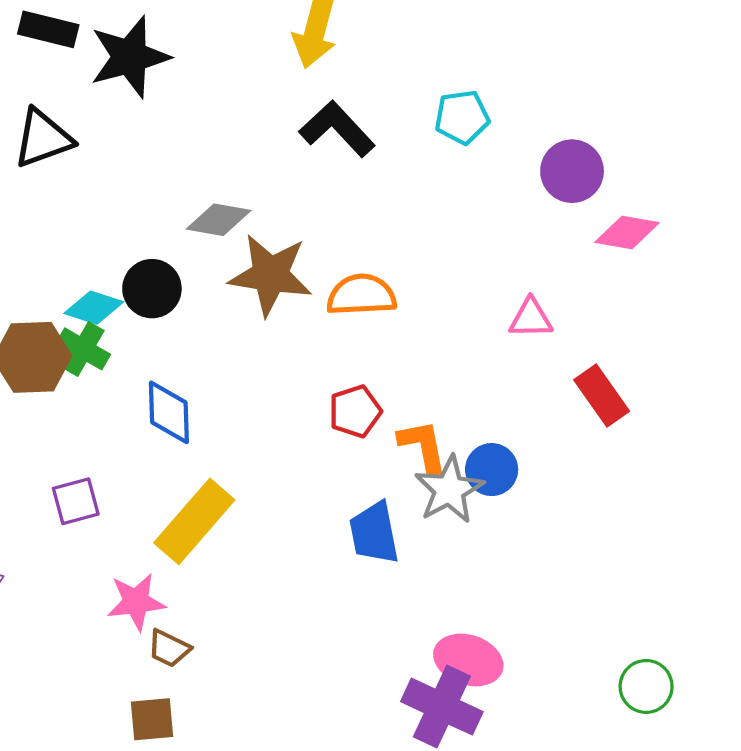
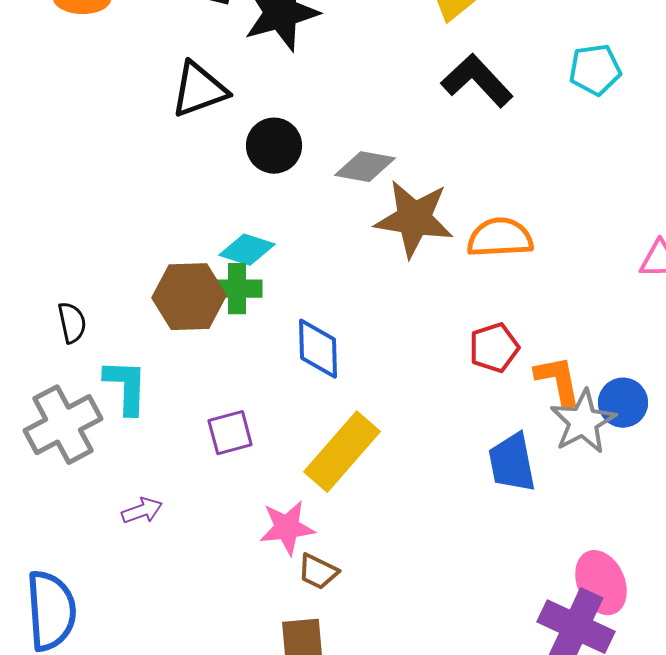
black circle: (152, 289) -> (274, 146), moved
green cross: (83, 349) -> (237, 289), turned -30
pink ellipse: (468, 660) -> (601, 583), turned 48

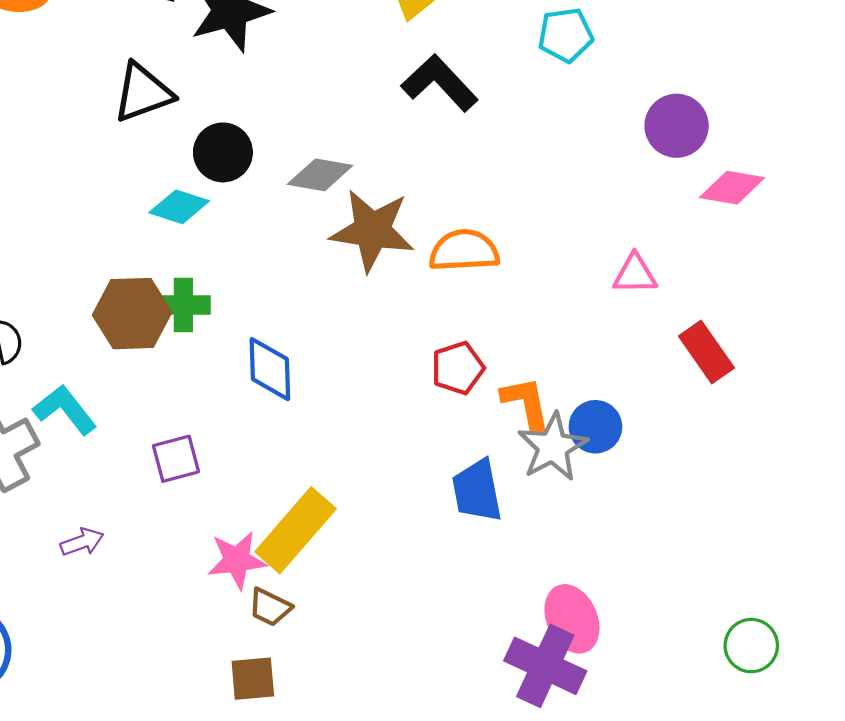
cyan pentagon: (595, 70) -> (566, 35), moved
cyan diamond: (247, 250) -> (179, 207), moved
cyan L-shape: (126, 387) -> (65, 410), turned -40
yellow rectangle: (342, 452) -> (295, 530), moved

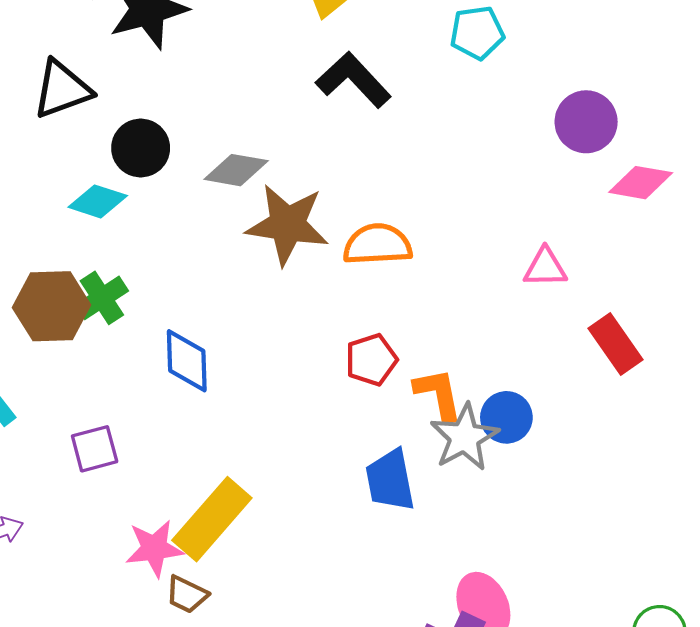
green cross: (183, 305) -> (102, 298), turned -33

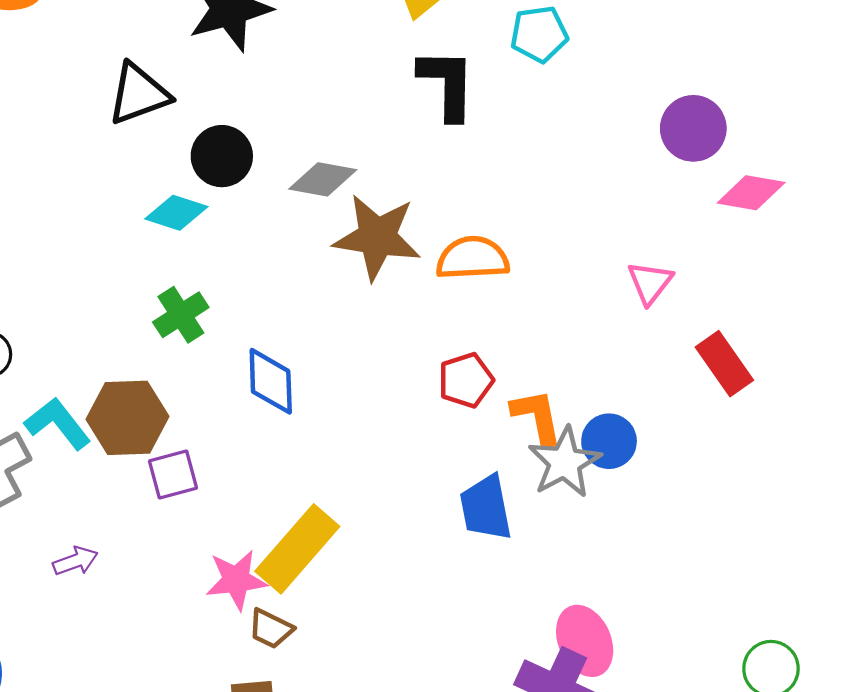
cyan pentagon: (477, 33) -> (539, 34), moved
black L-shape: (353, 80) -> (447, 84), turned 44
pink triangle: (545, 267) -> (650, 283), turned -51
brown hexagon: (52, 306) -> (128, 418), moved

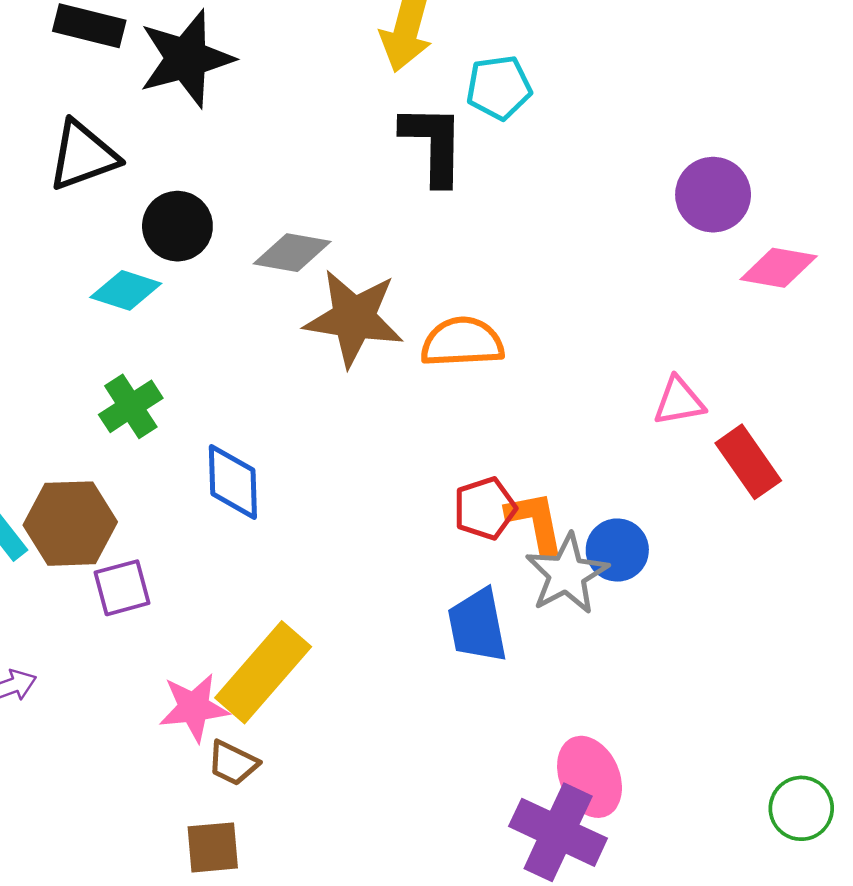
cyan pentagon: (539, 34) -> (499, 88), moved
pink triangle: (650, 283) -> (679, 401), moved, turned 42
red pentagon: (466, 380) -> (485, 508), moved

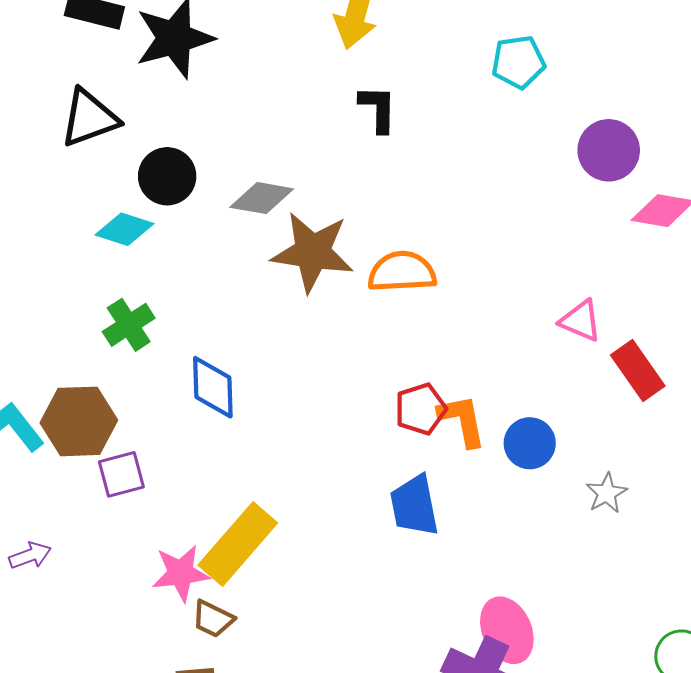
cyan pentagon: (499, 88) -> (518, 62), moved
black L-shape: (433, 144) -> (378, 109), size x0.7
pink triangle: (679, 401) -> (581, 321), turned 33
gray star: (567, 574) -> (607, 493), moved, size x0.6

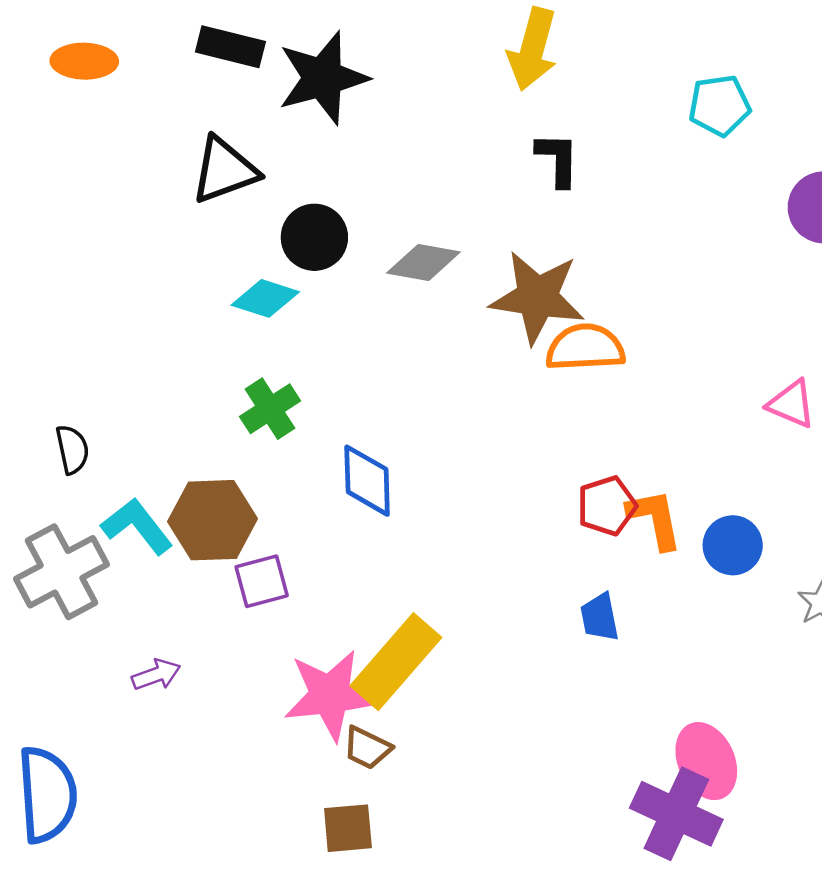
brown star: (313, 252) -> (537, 297), moved
blue trapezoid: (414, 506) -> (600, 617), size x0.7
pink star: (181, 573) -> (330, 695), size x1.4

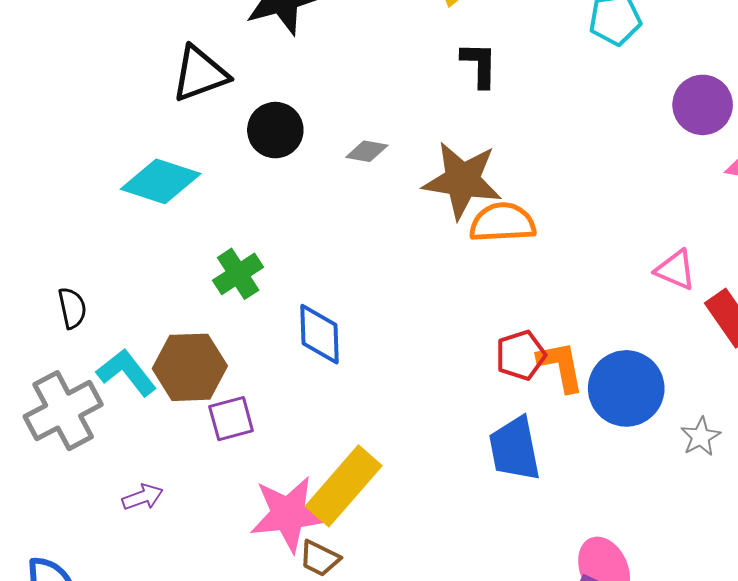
gray diamond: (423, 262) -> (367, 151), size x0.7
cyan diamond: (265, 298) -> (161, 181), moved, size x1.4
blue circle: (733, 545) -> (626, 388), size x1.5
blue trapezoid: (600, 617) -> (515, 449), size x1.6

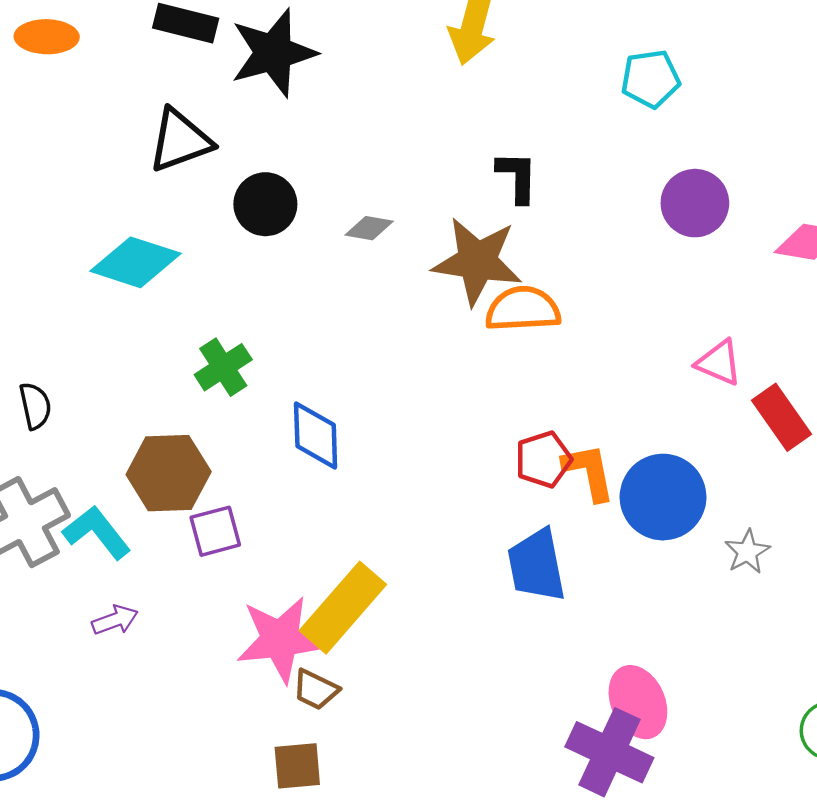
black L-shape: (479, 65) -> (517, 177), moved
purple circle: (703, 105) -> (695, 203), moved
cyan L-shape: (127, 372) -> (97, 532), moved

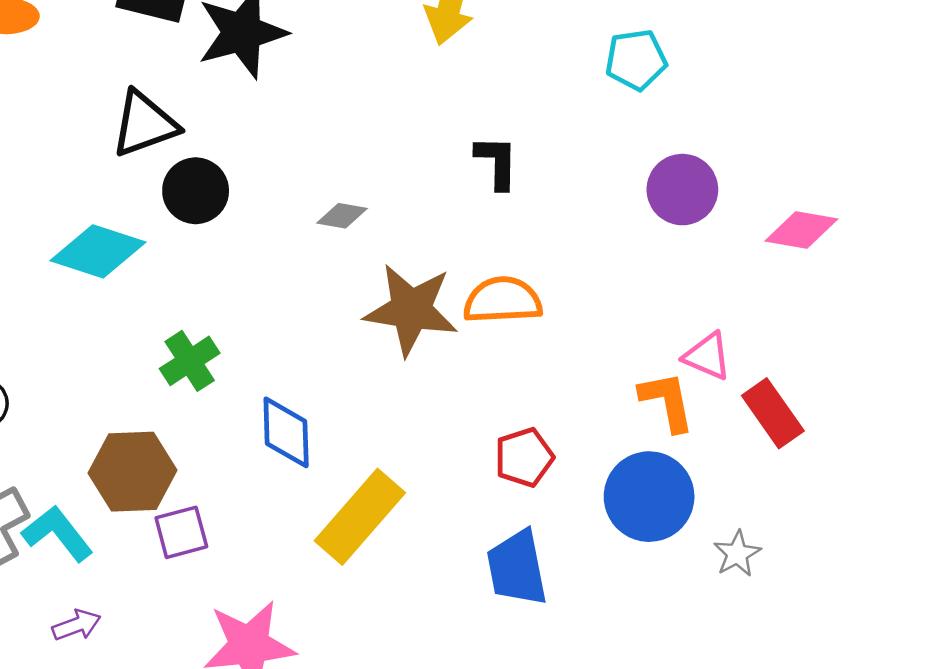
black circle: (265, 204) -> (196, 191), moved
brown star: (477, 261) -> (411, 310), moved
orange L-shape: (589, 472) -> (667, 401), moved
yellow rectangle: (343, 608) -> (360, 517), moved

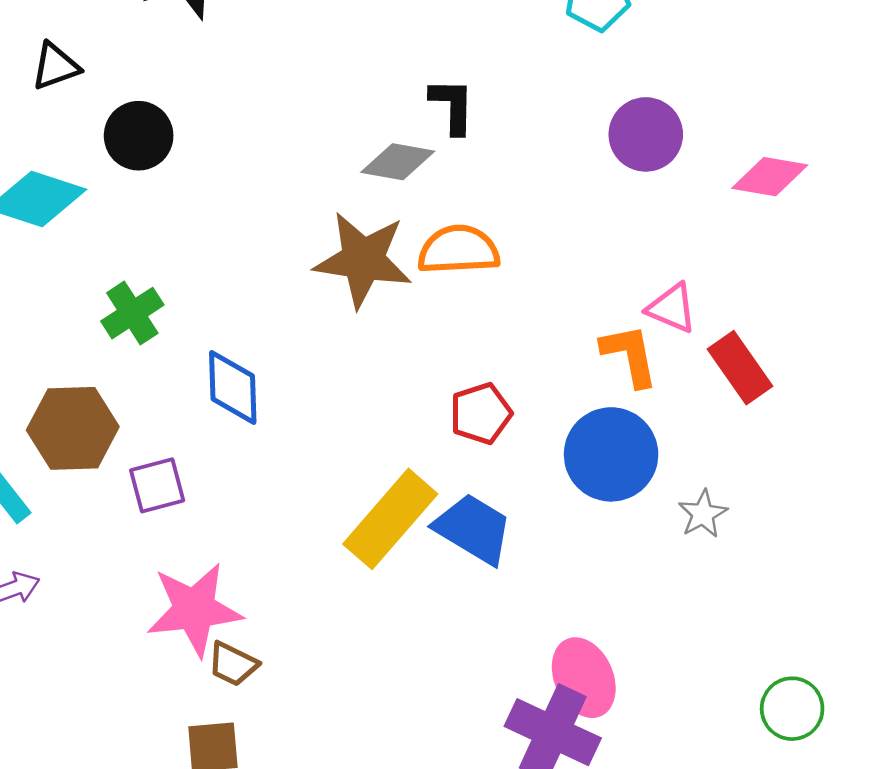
black triangle: (144, 124) -> (55, 66), moved, size x0.7
gray diamond: (342, 216) -> (398, 162), moved, size x1.4
yellow rectangle: (360, 517) -> (390, 519), moved
purple square: (181, 532) -> (157, 485), moved
blue trapezoid: (517, 568) -> (473, 529), turned 132

